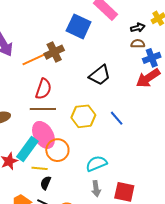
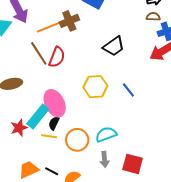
brown line: (43, 109) -> (39, 53), moved, turned 55
orange circle: (57, 150) -> (77, 140), moved
black semicircle: (46, 183) -> (54, 123), moved

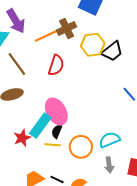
brown line: (39, 53) -> (17, 64), moved
yellow hexagon: (95, 87) -> (93, 45), moved

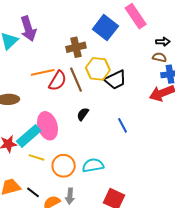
orange line: (46, 36) -> (43, 72), moved
brown line: (17, 64) -> (76, 80), moved
black semicircle: (57, 131) -> (83, 114), moved
gray arrow: (109, 165) -> (70, 196), moved

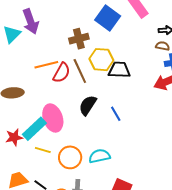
black trapezoid: (115, 80) -> (119, 70), turned -150
black semicircle: (83, 114) -> (88, 105), size x1.5
blue line: (122, 125) -> (116, 114), moved

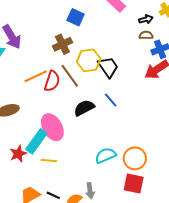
blue square: (108, 18) -> (76, 17), moved, size x0.7
black trapezoid: (119, 70) -> (108, 67), turned 65
black semicircle: (88, 105) -> (84, 108), turned 40
blue line: (116, 114) -> (111, 100), moved
orange circle: (70, 157) -> (135, 158), moved

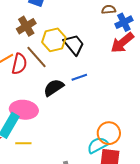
blue line: (111, 100) -> (79, 77), turned -63
pink ellipse: (52, 127) -> (24, 110), turned -48
cyan semicircle: (106, 155) -> (98, 145), moved

